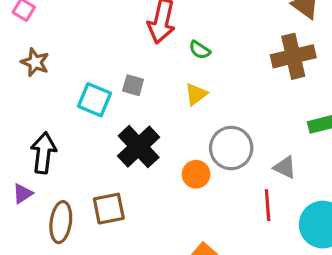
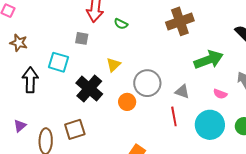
gray square: (133, 85) -> (82, 38), moved
yellow triangle: (196, 94) -> (113, 65), moved
black arrow: (43, 153) -> (30, 80), moved

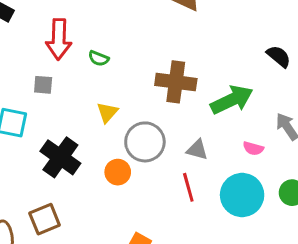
brown cross: (180, 21) -> (176, 82), moved, turned 32
yellow triangle: (113, 65) -> (107, 112), moved

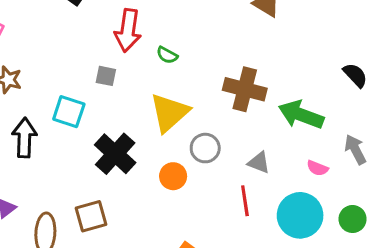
green arrow: (232, 100) -> (301, 115), turned -141
yellow triangle: (107, 112) -> (169, 113), size x1.8
gray circle: (145, 142) -> (205, 148), size x0.7

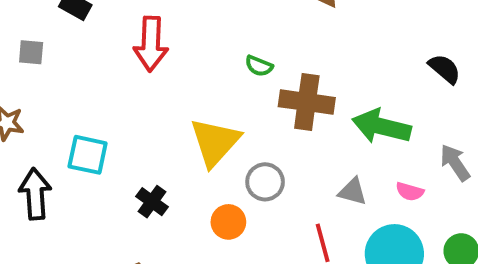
green semicircle: (167, 55) -> (259, 66), moved
gray square: (106, 76) -> (31, 52), moved
black cross: (115, 154) -> (152, 202), size x0.6
gray triangle: (259, 163) -> (353, 192), moved

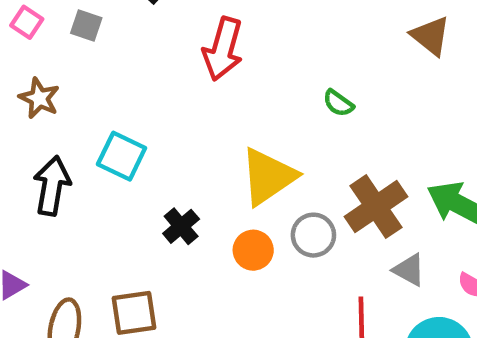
brown cross: (307, 102) -> (376, 207), moved, turned 34
orange circle: (228, 222) -> (253, 250), moved

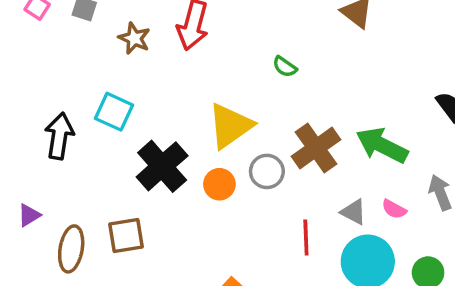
brown star: (39, 98) -> (134, 38), moved
black cross: (181, 226) -> (162, 166), size x1.8
gray triangle: (409, 270) -> (354, 212), moved

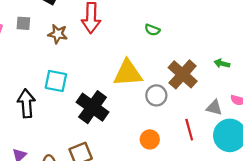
yellow triangle: (230, 126) -> (128, 73), turned 44
green arrow: (382, 145) -> (222, 63), size x0.5
orange circle: (219, 184) -> (150, 139), moved

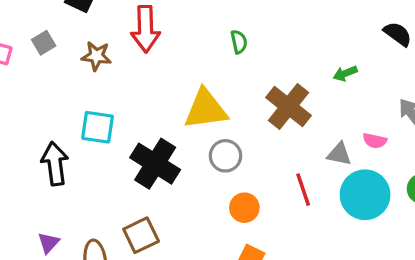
gray square: (23, 23) -> (44, 43), turned -32
green semicircle: (152, 30) -> (239, 42), turned -120
green arrow: (222, 63) -> (345, 73), moved, turned -32
gray circle: (156, 95) -> (225, 156), moved

